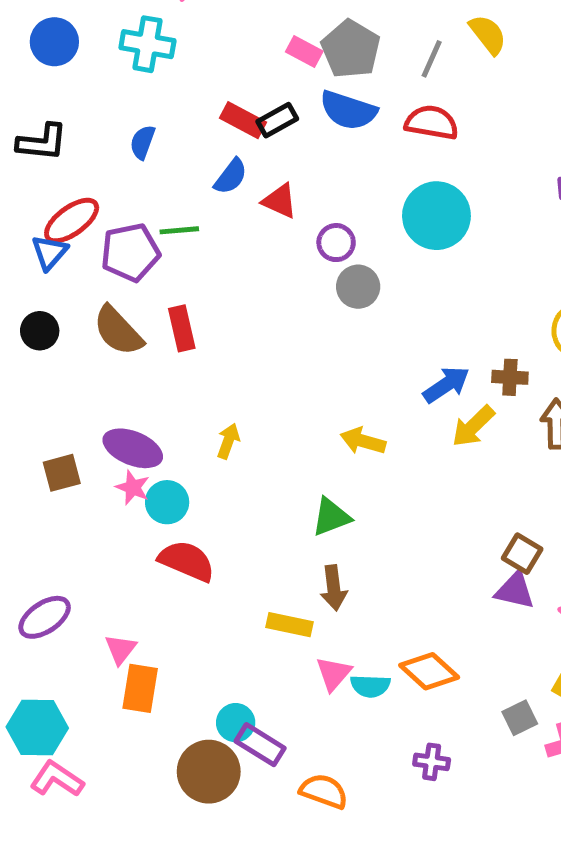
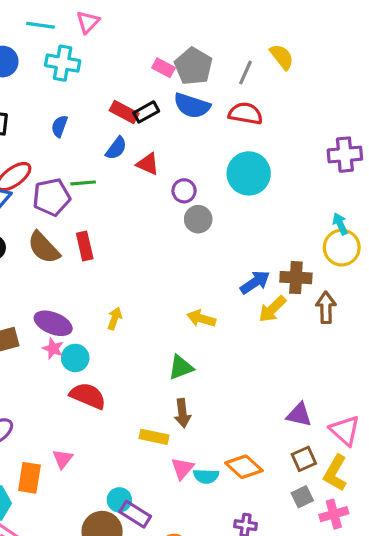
brown cross: (510, 377) -> (296, 278), size x1.4
brown square: (522, 554) -> (304, 459), moved, turned 35
pink triangle: (121, 649) -> (63, 459), moved
orange rectangle: (140, 688) -> (29, 478), moved

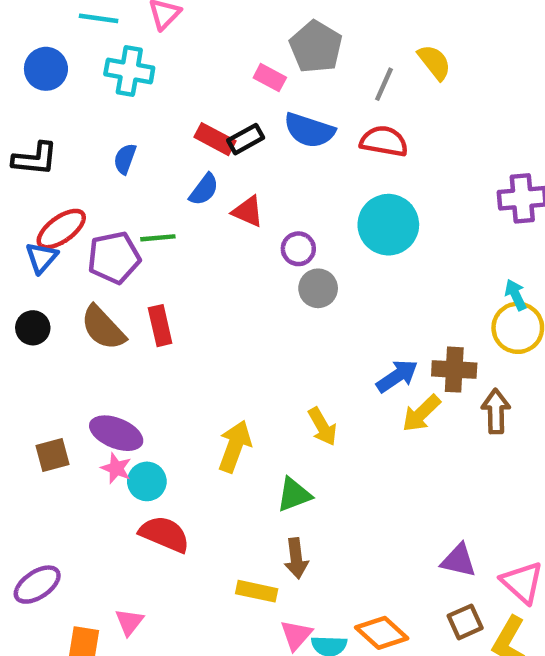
gray pentagon: (193, 66) -> (316, 47), moved
yellow arrow: (115, 319) -> (235, 446), moved, size x1.6
yellow arrow: (201, 319) -> (322, 427), turned -136

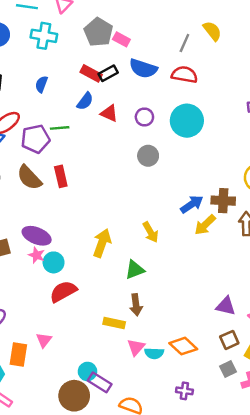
gray pentagon: (316, 47) -> (98, 32), moved
purple circle: (298, 249) -> (144, 117), moved
red semicircle: (164, 534) -> (63, 291), turned -52

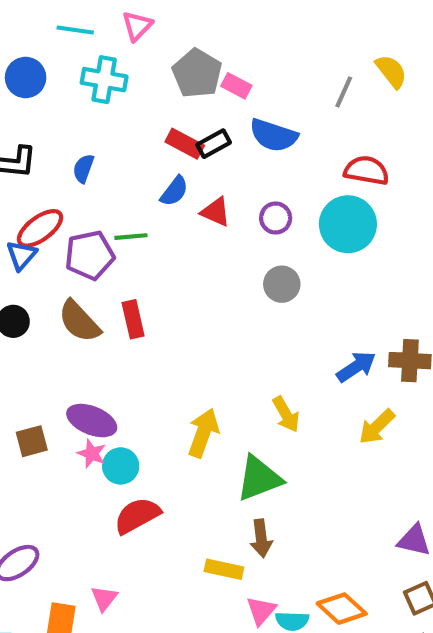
red semicircle: (184, 75) -> (367, 170), moved
blue semicircle: (41, 84) -> (83, 168), moved
yellow arrow: (205, 225) -> (377, 427), moved
green triangle: (135, 270) -> (259, 478), size x1.4

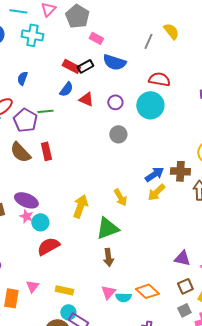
gray pentagon: (197, 73) -> (77, 16), moved
purple pentagon: (90, 255) -> (25, 120), turned -30
yellow arrow: (377, 427) -> (156, 192), moved
yellow rectangle: (224, 569) -> (64, 290), moved

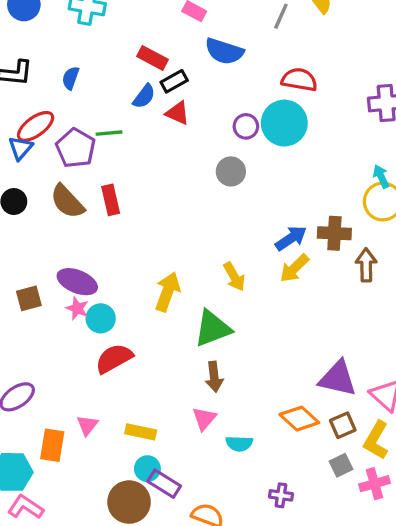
black rectangle: (85, 66) -> (174, 81), moved
purple circle: (115, 102) -> (246, 126), moved
purple triangle: (182, 258) -> (338, 378), size x1.4
orange diamond: (147, 291) -> (299, 419), moved
pink triangle: (108, 292) -> (204, 419), moved

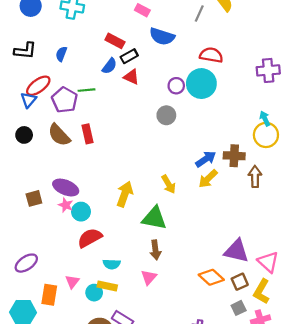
green triangle: (213, 328) -> (154, 218), turned 32
cyan semicircle: (239, 444) -> (112, 264), moved
cyan circle: (147, 469) -> (94, 293), moved

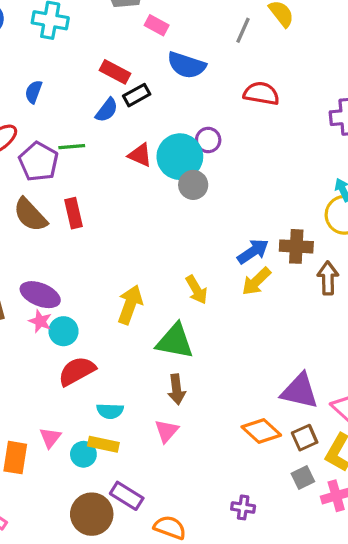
red triangle: (131, 77) -> (140, 155), moved
cyan circle: (201, 84) -> (180, 157), moved

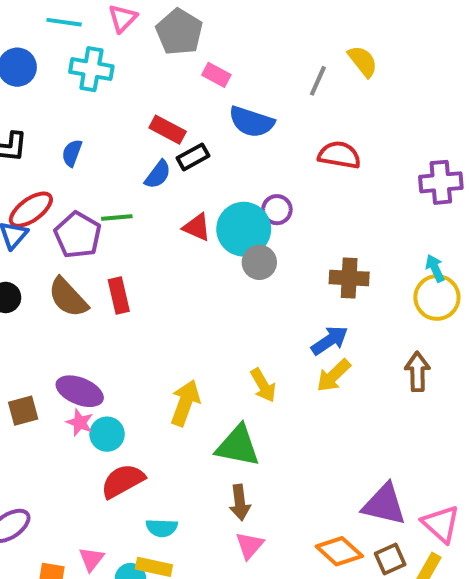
brown cross: (296, 246) -> (349, 278), moved
pink triangle: (167, 431) -> (250, 545), moved

